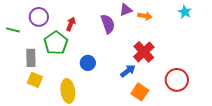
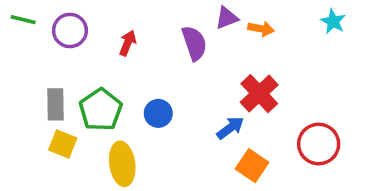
green line: (13, 30) -> (23, 20), moved
green pentagon: (56, 43) -> (101, 110), moved

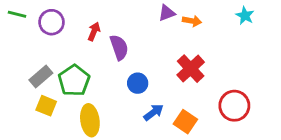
purple semicircle: (194, 43) -> (119, 47), moved
gray rectangle: (56, 104) -> (41, 77), turned 50
blue circle: (158, 113) -> (138, 83), moved
blue arrow: (230, 128) -> (154, 112), moved

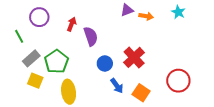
green line: (17, 14) -> (19, 36), moved, turned 48
cyan star: (245, 16) -> (178, 12), moved
red cross: (191, 69) -> (134, 57), moved
blue arrow: (154, 112) -> (117, 86), turned 91

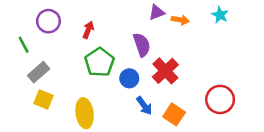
purple semicircle: (91, 36) -> (142, 45), moved
green pentagon: (56, 61) -> (99, 62), moved

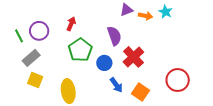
cyan star: (220, 15) -> (166, 12), moved
purple circle: (48, 21) -> (39, 31), moved

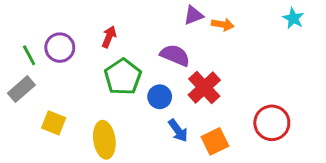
cyan star: (166, 12) -> (293, 18), moved
purple semicircle: (114, 36) -> (175, 55), turned -48
gray rectangle: (31, 58) -> (21, 89), moved
orange square: (140, 92) -> (215, 141), turned 30

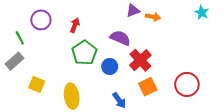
purple circle: (60, 48) -> (41, 20), moved
blue arrow: (178, 131) -> (119, 100), moved
orange square: (215, 141) -> (148, 87), moved

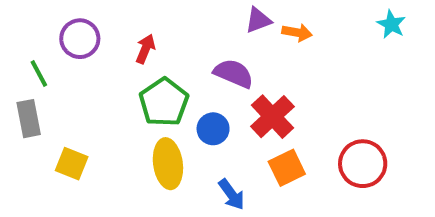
gray rectangle: (15, 61) -> (29, 119), turned -60
yellow ellipse: (72, 96) -> (168, 164), moved

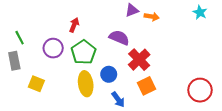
purple circle: (80, 39) -> (53, 48), moved
blue circle: (213, 129) -> (109, 74), moved
red circle: (363, 164) -> (200, 90), moved

